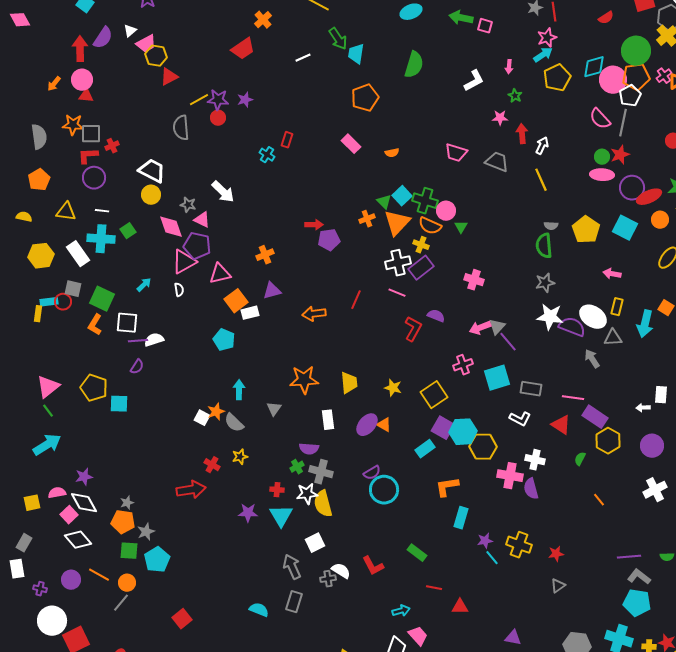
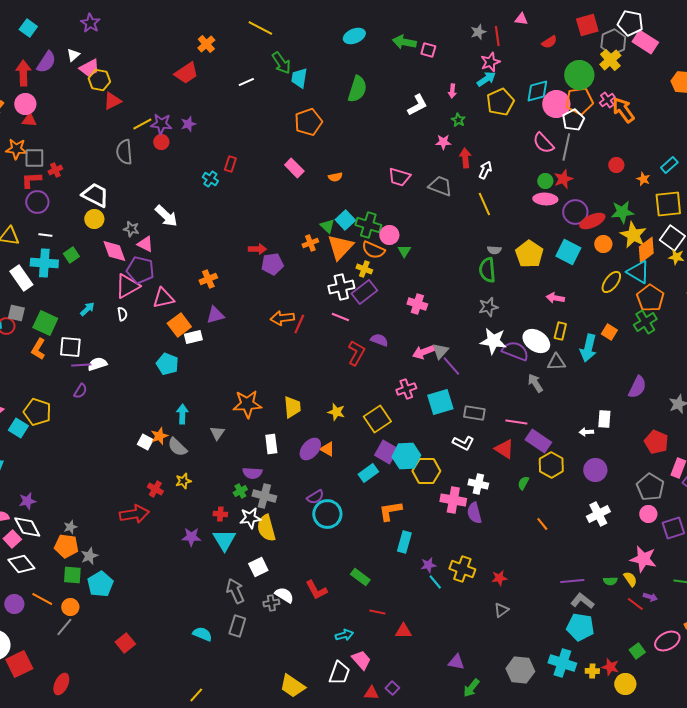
orange arrow: (314, 314) -> (282, 318), moved
cyan square: (119, 404) -> (18, 428), moved, turned 30

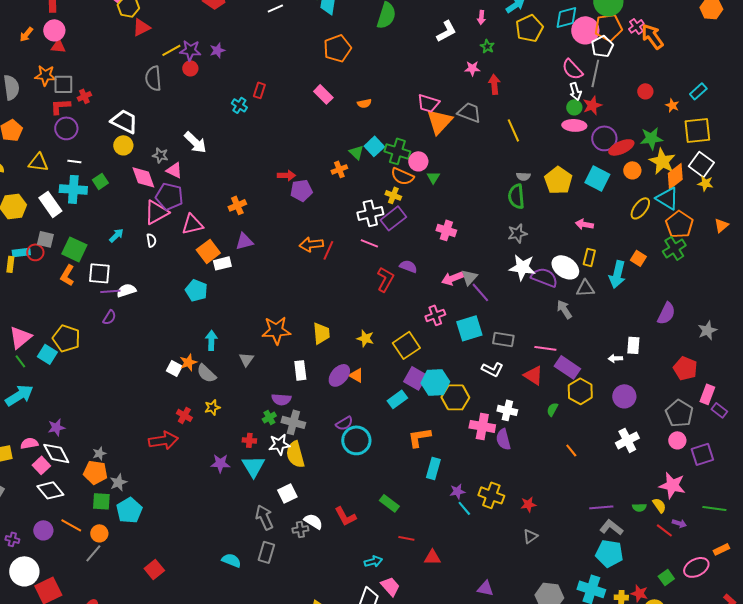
white arrow: (485, 170) -> (575, 91), moved, turned 138
orange triangle: (340, 247) -> (439, 121), moved

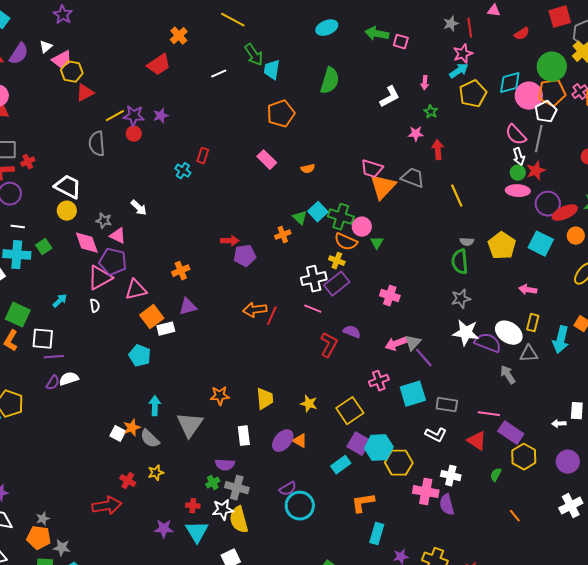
white arrow: (195, 142) -> (139, 208), size x0.7
white semicircle: (126, 290) -> (69, 379), moved
orange star: (276, 330) -> (220, 396), size x0.7
gray triangle: (246, 359) -> (190, 425), size x1.8
gray star: (118, 482) -> (62, 548), turned 30

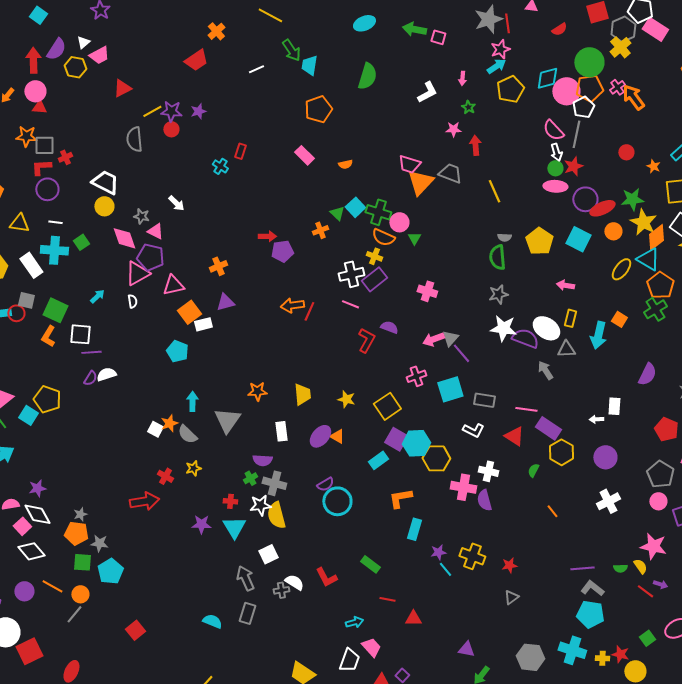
gray star: (451, 24) -> (488, 19), size x1.8
yellow hexagon: (72, 72) -> (75, 67), moved

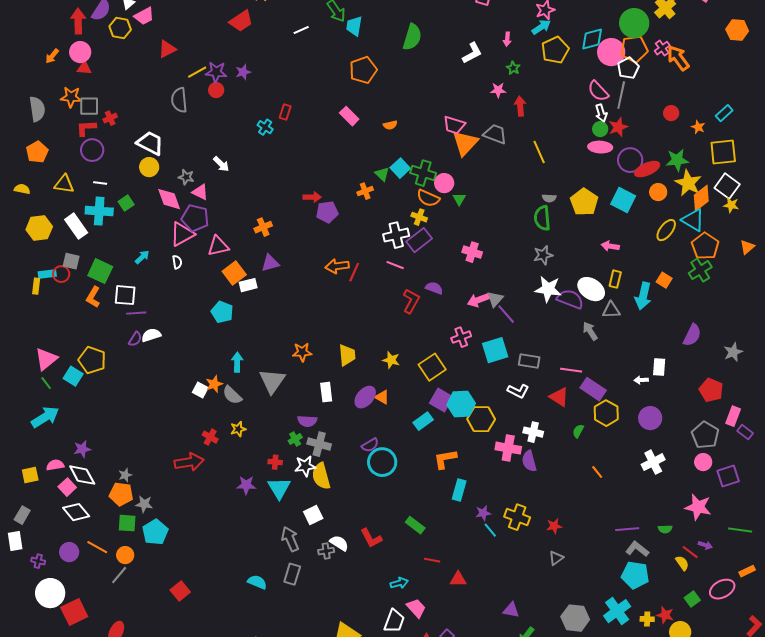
yellow semicircle: (640, 566) -> (682, 563), moved
cyan cross: (572, 650) -> (617, 611), turned 36

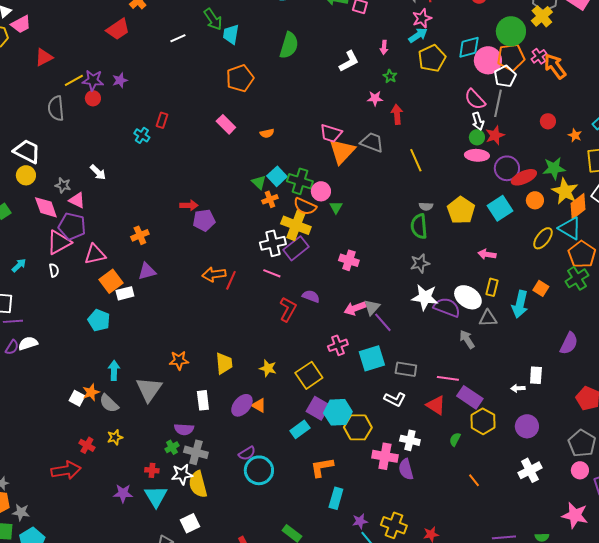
orange cross: (365, 191) -> (270, 199), moved
cyan square: (623, 200) -> (500, 208), turned 30
yellow cross: (419, 217) -> (296, 225), size x1.8

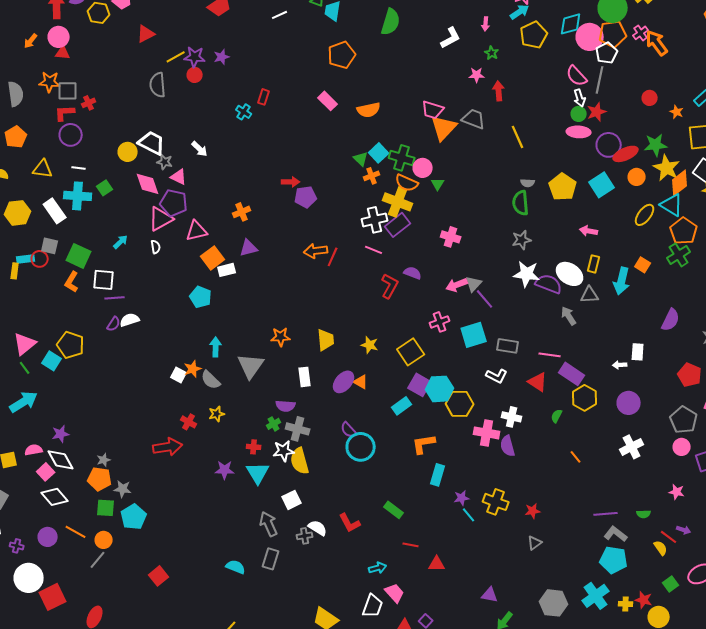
orange semicircle: (267, 133) -> (369, 110), size x1.6
white trapezoid: (27, 151) -> (152, 143), moved
purple semicircle: (247, 453) -> (349, 430), turned 78
pink star: (575, 515) -> (677, 492), size x0.6

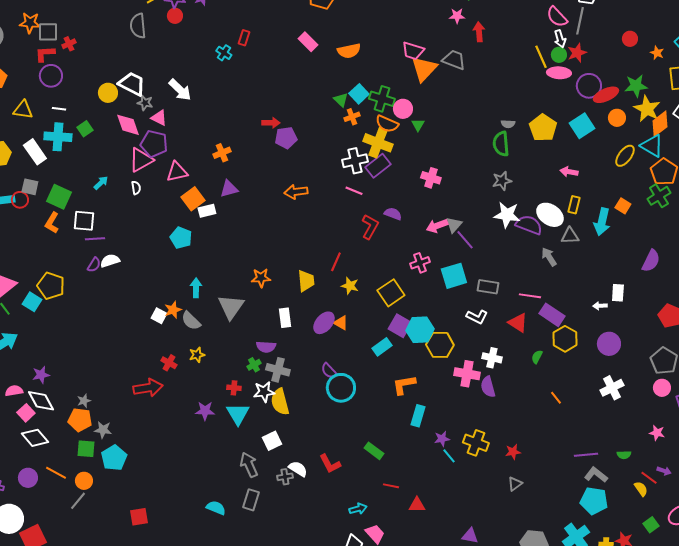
yellow line: (518, 137) -> (541, 57), moved
white arrow: (200, 149) -> (180, 90), size x1.4
red line: (333, 257) -> (336, 262), moved
red square: (159, 576) -> (139, 517), turned 30

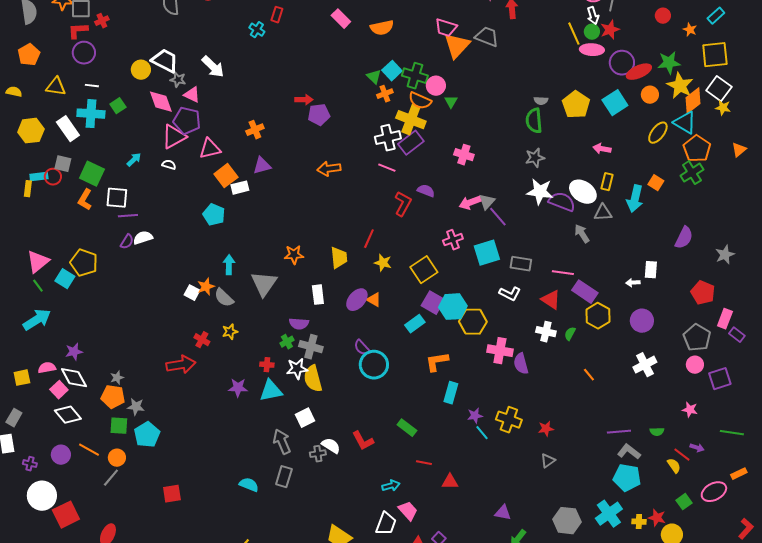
white semicircle: (136, 188) -> (169, 165), turned -64
white cross: (492, 358) -> (546, 332), moved
cyan triangle: (238, 414) -> (271, 391), turned 50

